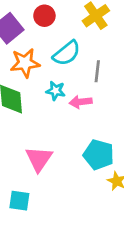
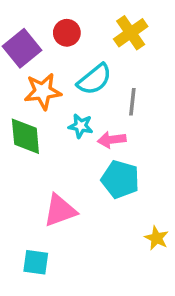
cyan pentagon: (99, 155) -> (120, 179), moved
pink triangle: (39, 159) -> (60, 210), turned 36

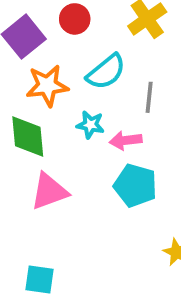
pink triangle: (60, 210) -> (49, 191), moved

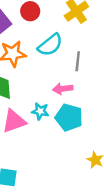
cyan star: (90, 125) -> (40, 111), moved

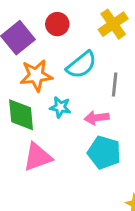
cyan star: (40, 111) -> (60, 107), moved

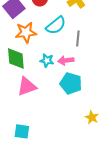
cyan star: (60, 107) -> (47, 60), moved

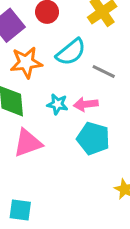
gray line: (78, 38) -> (104, 71), turned -70

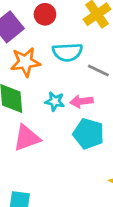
cyan semicircle: (71, 52) -> (67, 52), turned 36

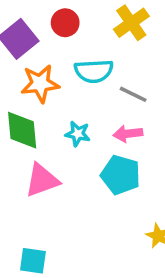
pink arrow: (81, 101) -> (128, 134), moved

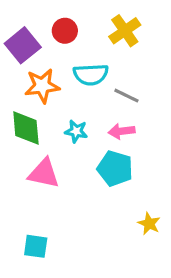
pink triangle: (42, 180) -> (44, 173), turned 32

